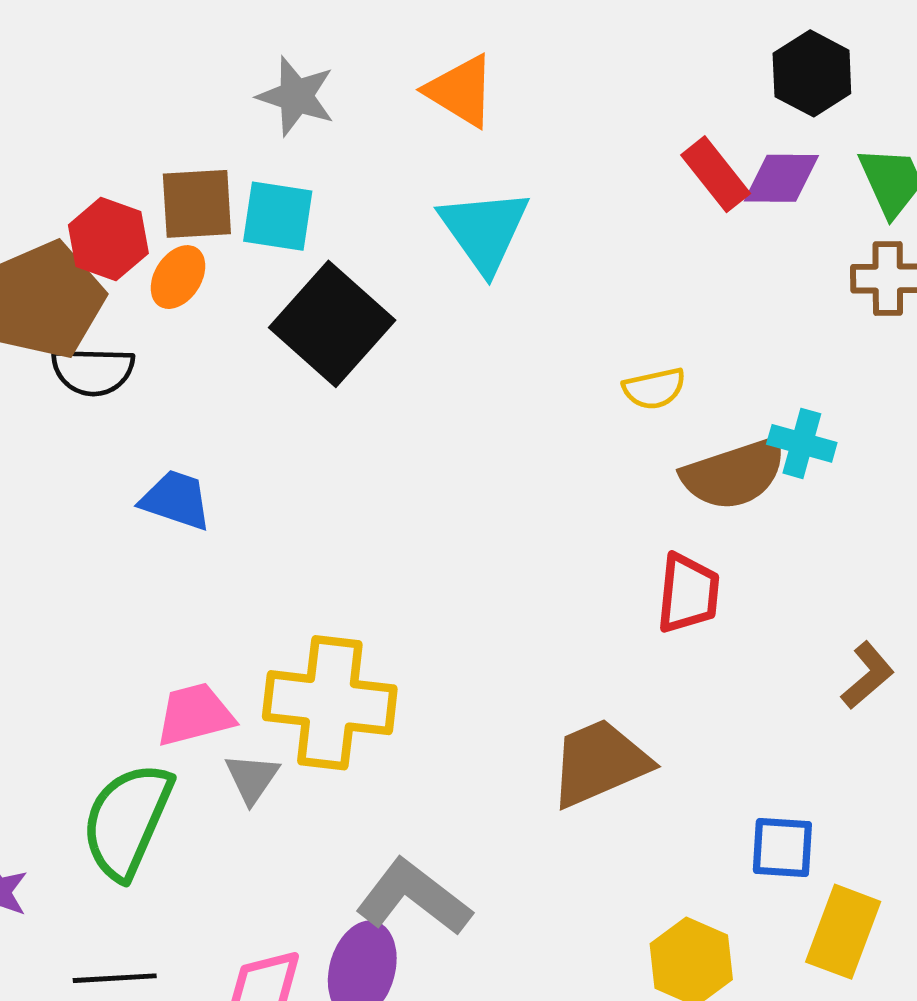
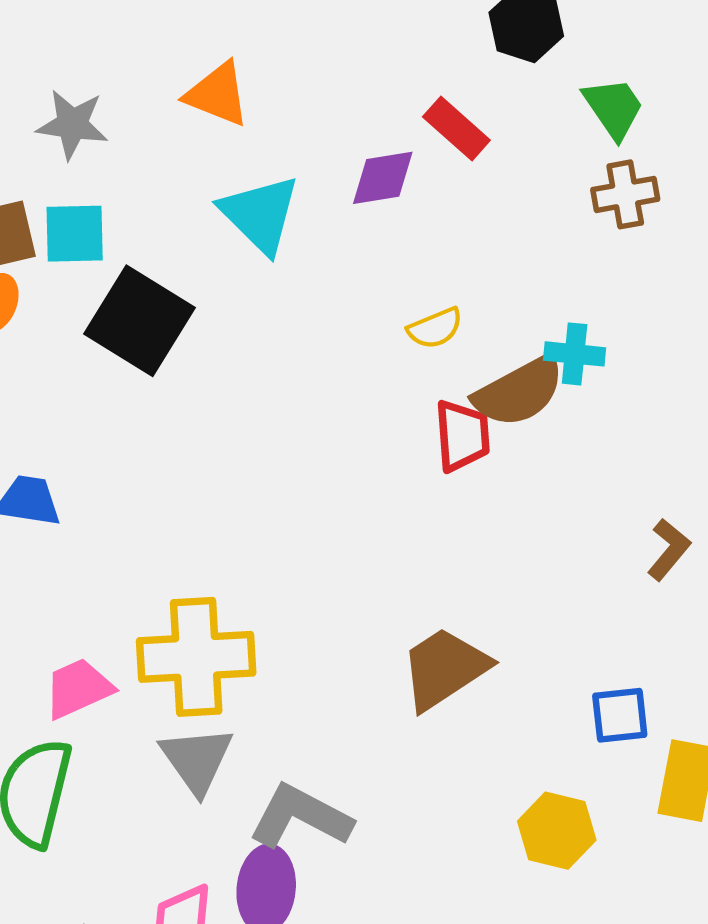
purple diamond: (781, 178) -> (383, 178), moved
red trapezoid: (688, 593) -> (462, 436), moved
gray triangle: (252, 778) -> (197, 760), moved, size x1.5

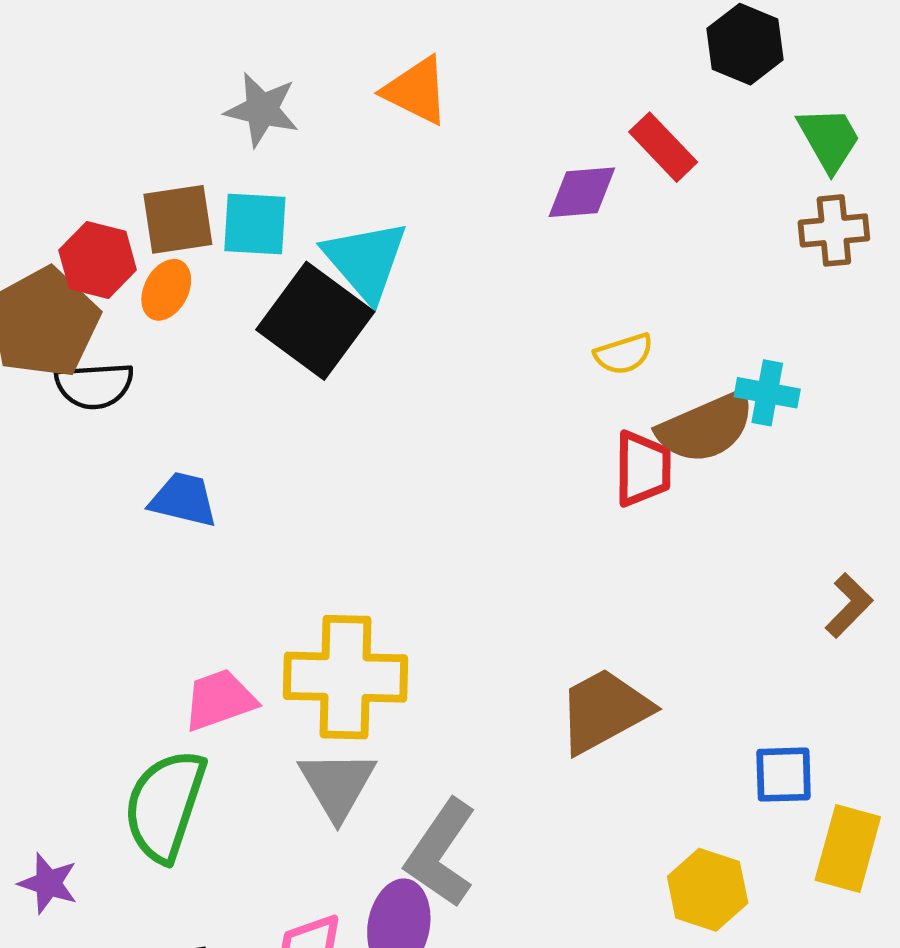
cyan triangle: (260, 214) -> (366, 260), moved
gray L-shape: (300, 817) -> (441, 853), turned -88

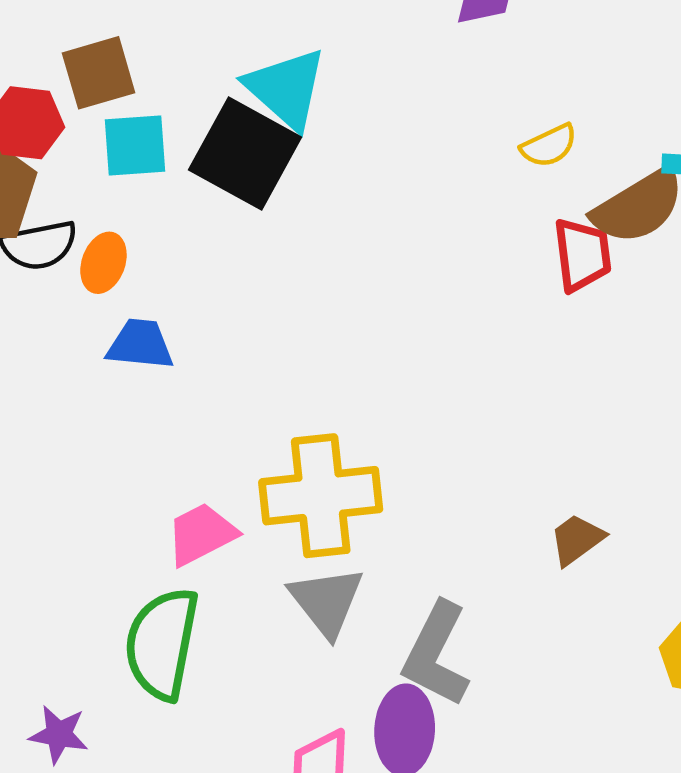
cyan square: (255, 224) -> (135, 145), moved
orange ellipse: (166, 290) -> (103, 263), moved
brown trapezoid: (604, 711) -> (577, 539), moved, size x0.6

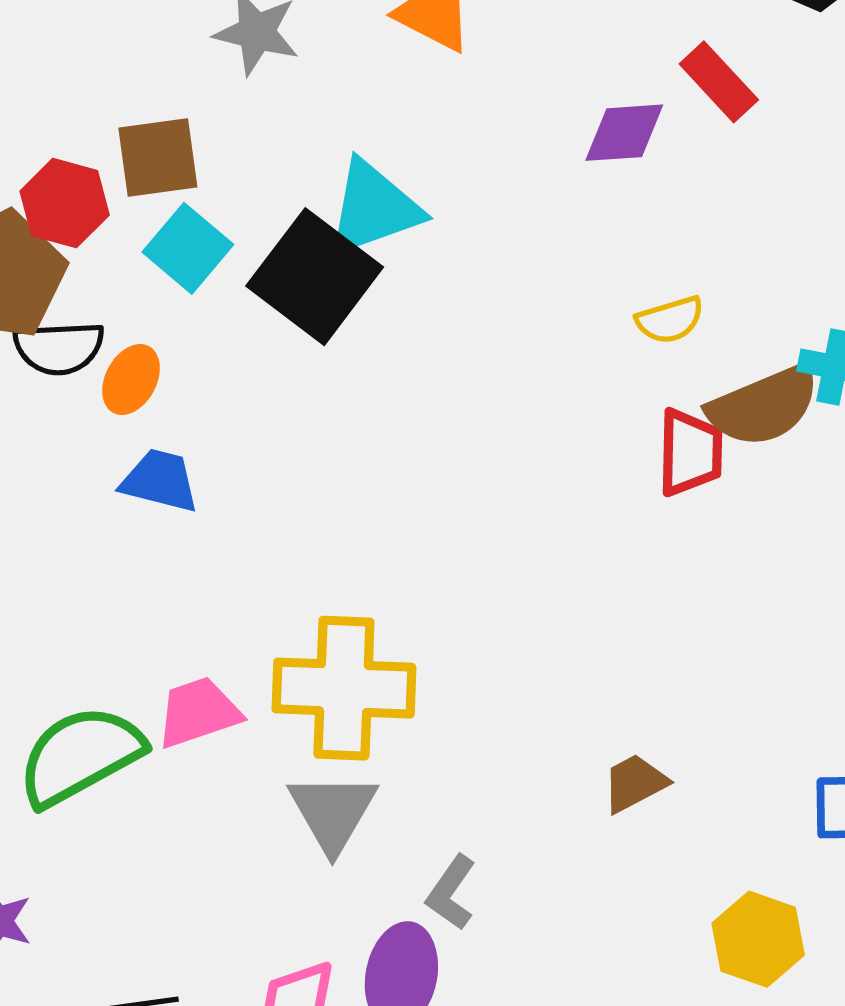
cyan triangle: (286, 88) -> (374, 208), turned 50
cyan square: (135, 145) -> (188, 248), turned 36
green semicircle: (162, 644) -> (80, 756), moved, turned 42
gray L-shape: (436, 654) -> (451, 893), size x0.6

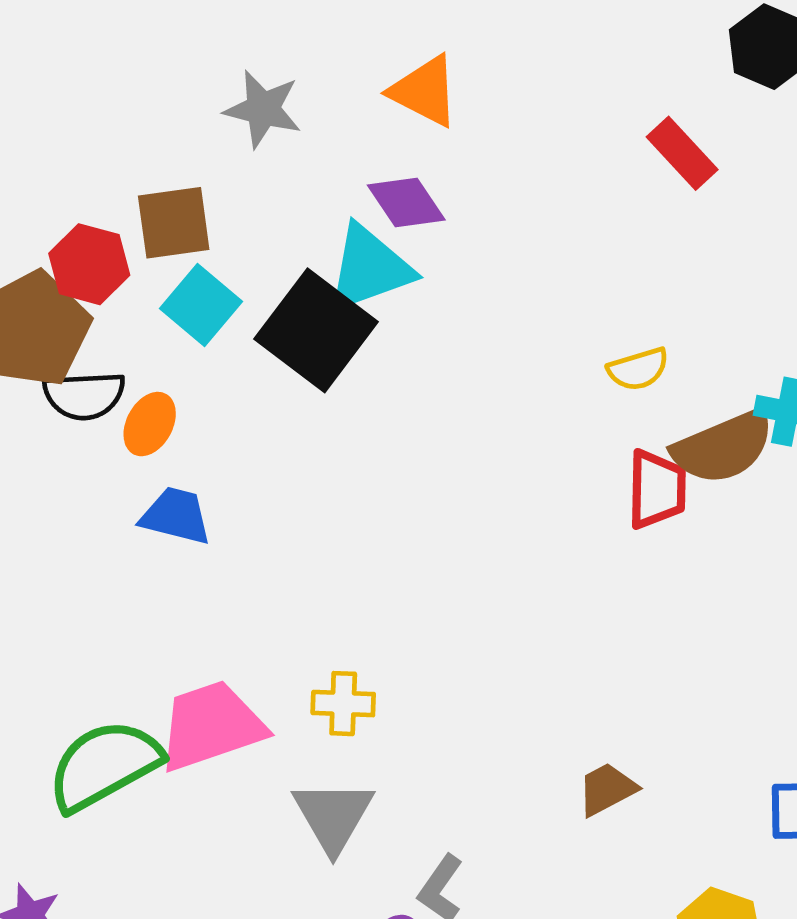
purple diamond: (624, 133) -> (406, 202), moved, turned 60
yellow cross: (344, 688) -> (343, 704), size x0.5
pink trapezoid: (198, 712) -> (211, 726), size x1.4

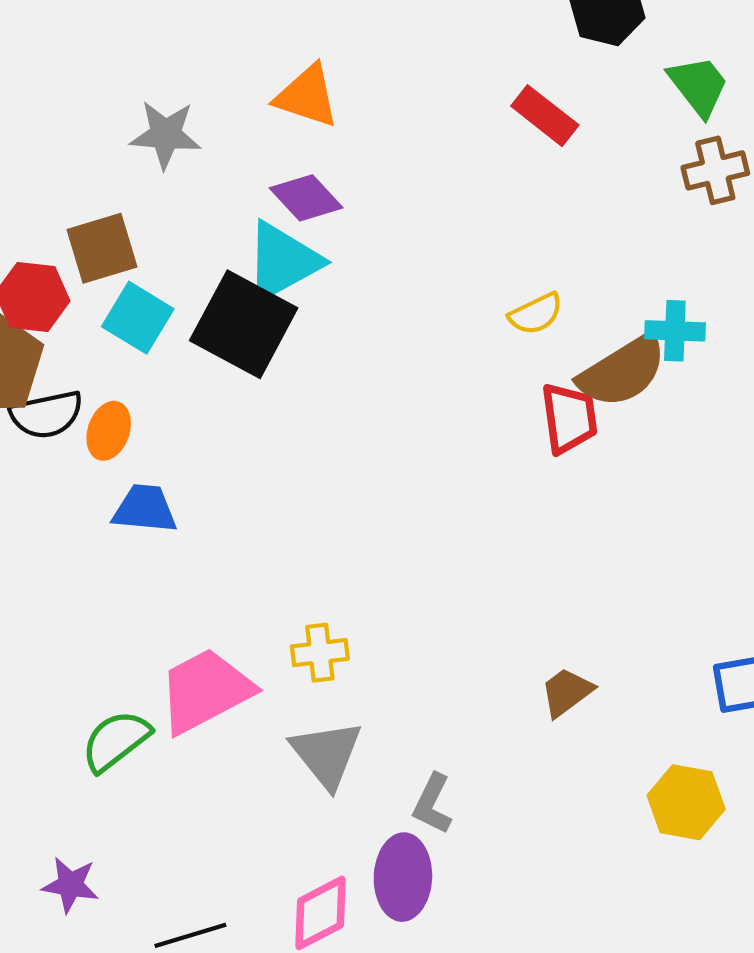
green semicircle: (104, 765) -> (116, 741), size x0.7

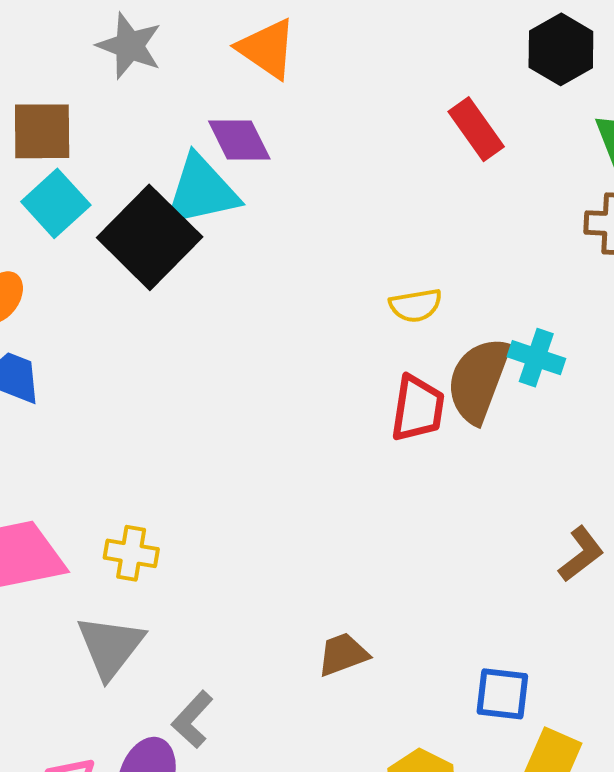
brown semicircle: (622, 371) -> (478, 380), turned 126

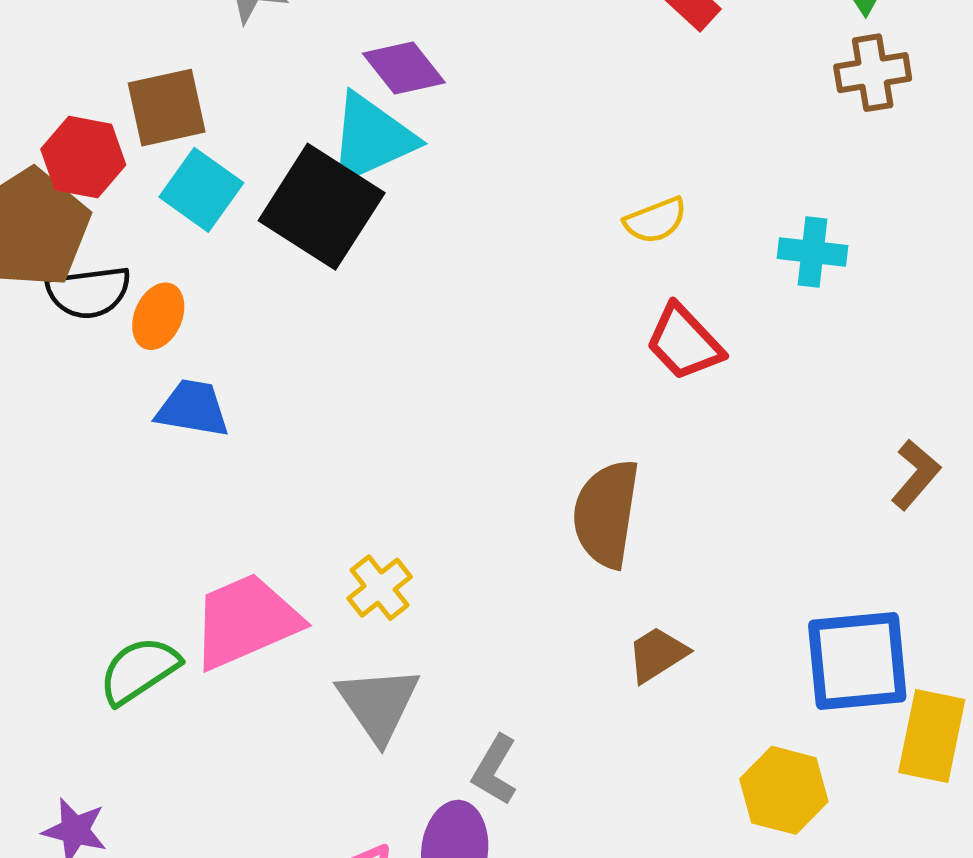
brown semicircle: (478, 380) -> (606, 514), moved
red trapezoid: (418, 408) -> (684, 342), turned 140
yellow cross: (131, 553) -> (380, 588), turned -36
blue square: (502, 694) -> (857, 661), size x1.6

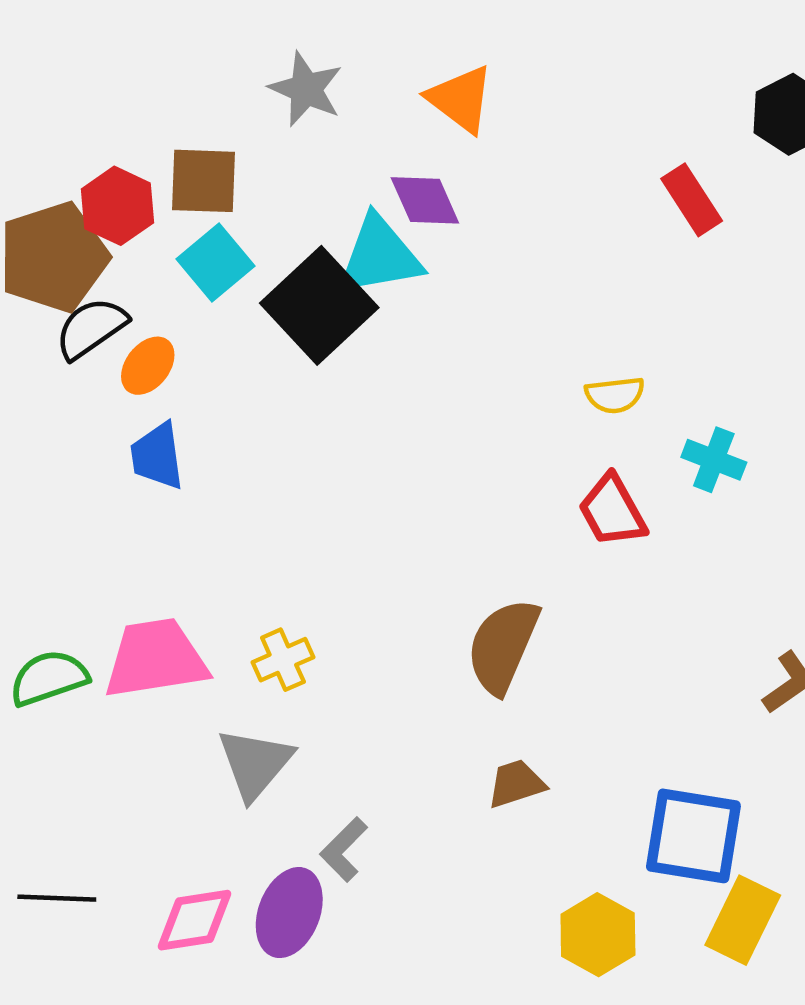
cyan cross: (813, 252) -> (714, 460), moved
black semicircle: (89, 292) -> (91, 328), turned 138
blue trapezoid: (193, 408) -> (157, 456), turned -122

